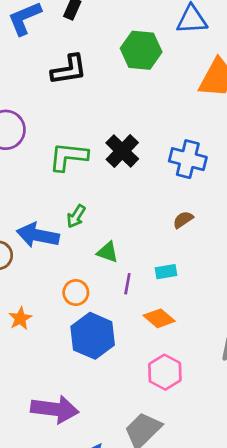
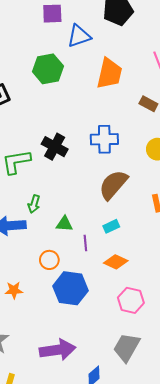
brown semicircle: (183, 220) -> (113, 185), size x2.0
orange star: (20, 318) -> (14, 290), turned -30

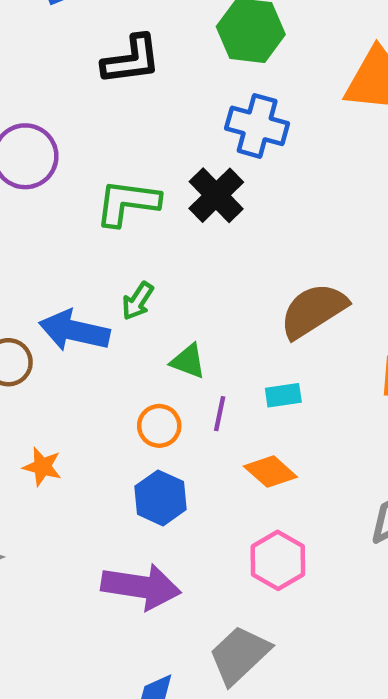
blue cross: (104, 139) -> (257, 126), moved
orange circle: (49, 260) -> (159, 426), moved
blue hexagon: (70, 288) -> (160, 498), size x0.7
purple arrow: (58, 350) -> (141, 587), moved

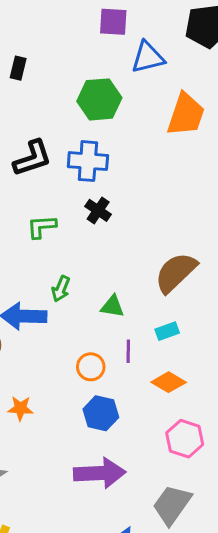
black L-shape: (131, 60) -> (32, 158), moved
blue cross: (257, 126) -> (88, 161), moved
black cross: (216, 195) -> (98, 210), size x0.7
green L-shape: (127, 203) -> (42, 227), size x0.7
green triangle: (188, 361) -> (112, 306), moved

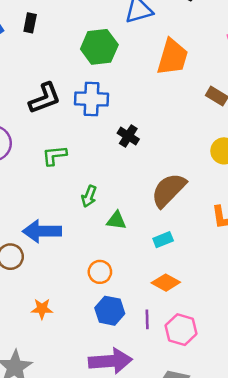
black cross: (98, 210) -> (128, 136), moved
green arrow: (61, 289) -> (89, 196), moved
purple line: (128, 351) -> (147, 319), moved

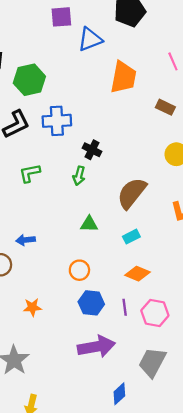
green hexagon: (99, 47) -> (29, 80), moved
green arrow: (89, 196) -> (79, 176), moved
blue arrow: (42, 231) -> (26, 240), size x0.6

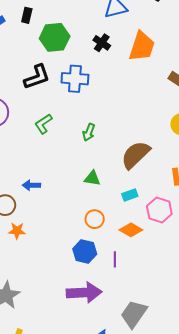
black cross: (92, 150) -> (102, 43), moved
green L-shape: (30, 173) -> (43, 124), turned -30
orange circle: (79, 270) -> (95, 219), moved
orange star: (32, 307) -> (17, 231), moved
pink hexagon: (155, 313) -> (159, 210), moved

